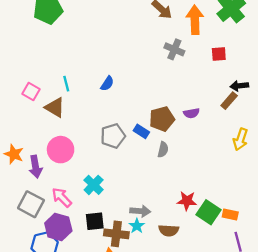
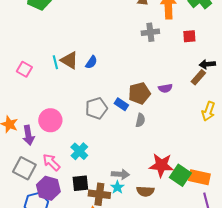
gray cross: (174, 49) -> (150, 32), turned -30
brown triangle: (55, 107) -> (69, 60), moved
red star: (187, 201) -> (161, 165), size x1.4
orange rectangle: (230, 214) -> (199, 177), size x1.5

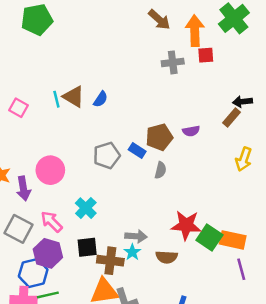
red square: (189, 36) -> (206, 55), moved

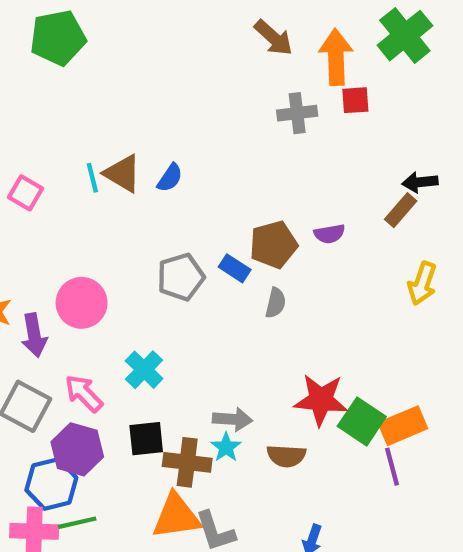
orange rectangle: (233, 240) -> (403, 426), turned -35
purple line: (241, 269) -> (392, 467), moved

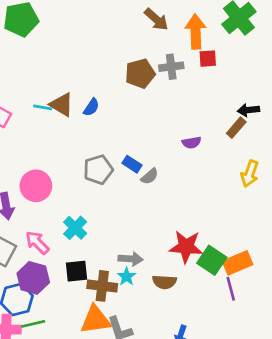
cyan line: (92, 178) -> (43, 107), turned -66
brown pentagon: (273, 245) -> (140, 73), moved
gray semicircle: (276, 303) -> (150, 176), moved, turned 36

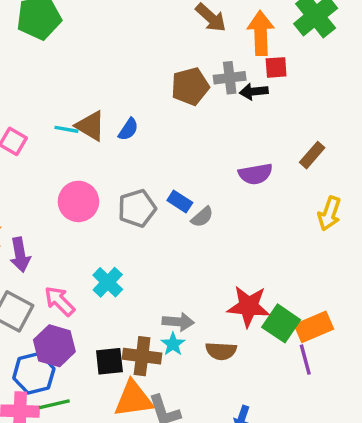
black arrow: (248, 110) -> (254, 91), moved
purple semicircle: (192, 143) -> (255, 174), size x1.4
pink circle: (36, 186) -> (78, 201), moved
black square: (76, 271) -> (109, 361), moved

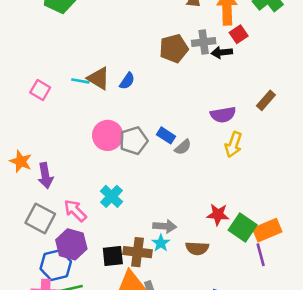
red square: (276, 67) -> (239, 34), turned -30
pink circle: (78, 201) -> (108, 135), moved
yellow arrow: (329, 213) -> (233, 144), moved
red star: (249, 306) -> (218, 215), size x0.7

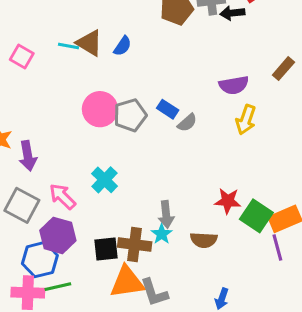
gray arrow: (165, 226) -> (166, 214), turned 80

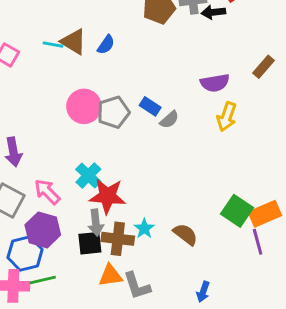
red star: (228, 201) -> (107, 196), moved, size x1.4
gray arrow: (166, 214) -> (96, 223), moved
brown semicircle: (204, 240) -> (185, 234), turned -145
orange triangle: (127, 282) -> (110, 276), size x0.7

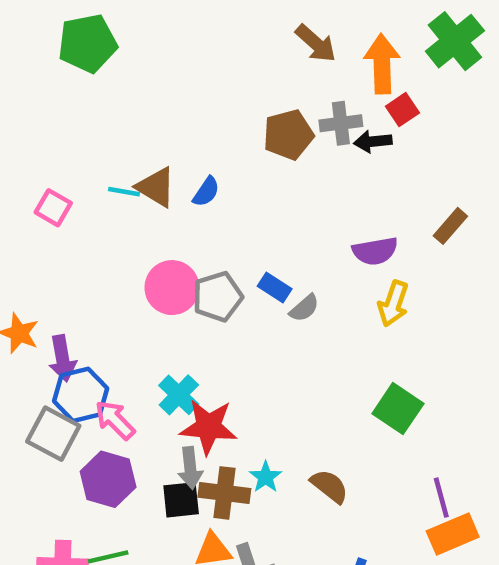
green square: (237, 211) -> (398, 409), moved
orange rectangle: (265, 214) -> (453, 534), moved
blue hexagon: (25, 253) -> (81, 395), moved

